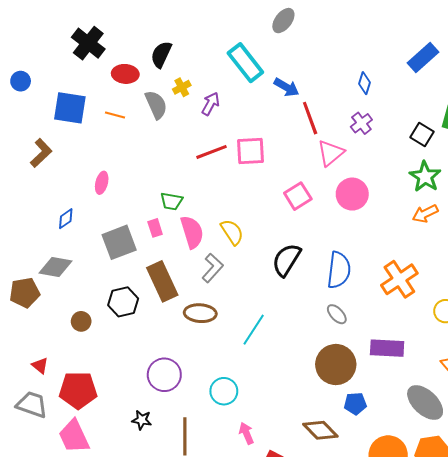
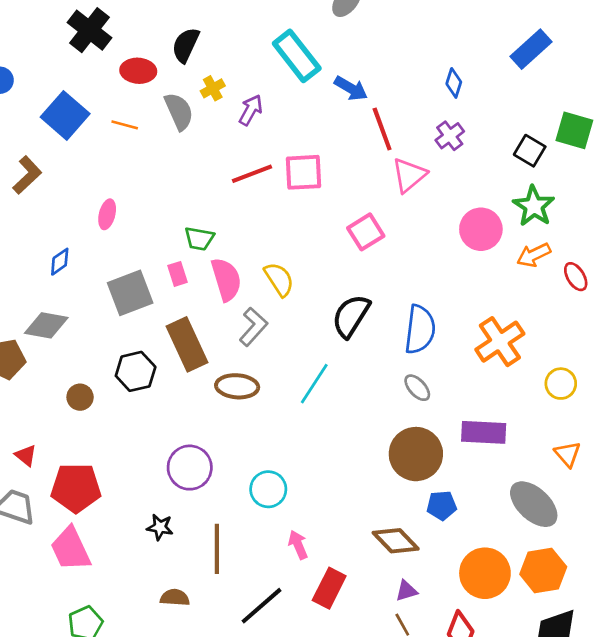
blue square: (70, 108) -> (65, 115), turned 32
pink circle: (352, 194) -> (481, 229), moved
cyan line: (254, 330) -> (314, 384), moved

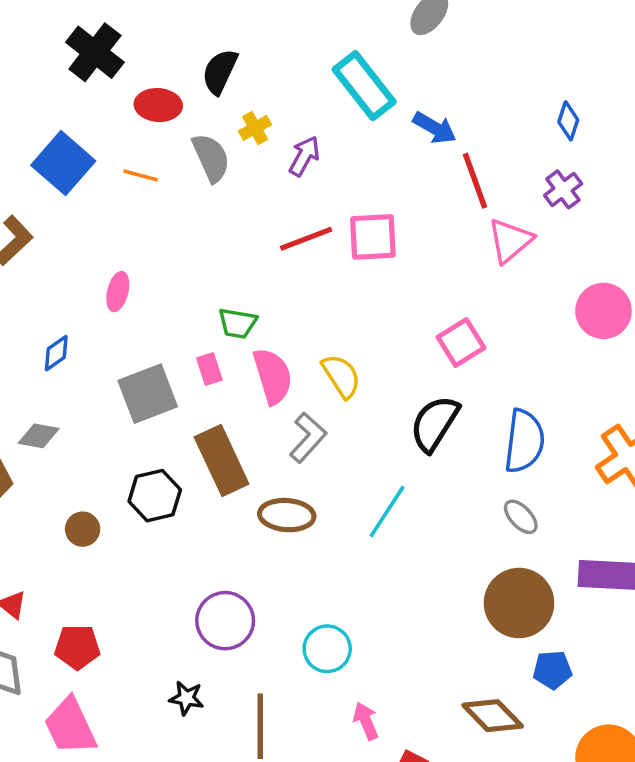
pink square: (366, 232) -> (461, 343), moved
gray diamond: (46, 325) -> (39, 436), size x0.7
red pentagon: (76, 488) -> (77, 647), size x0.7

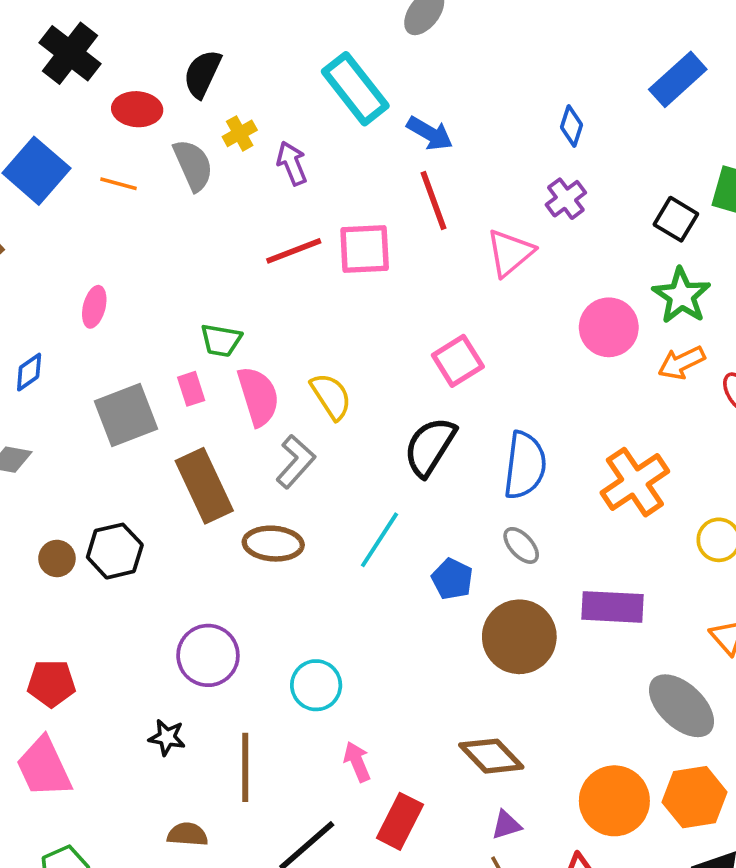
purple arrow: (304, 156) -> (292, 163), turned -51
red line: (475, 181) -> (434, 201), moved
black hexagon: (155, 496) -> (115, 551), moved
blue pentagon: (552, 670) -> (452, 579), moved, turned 30

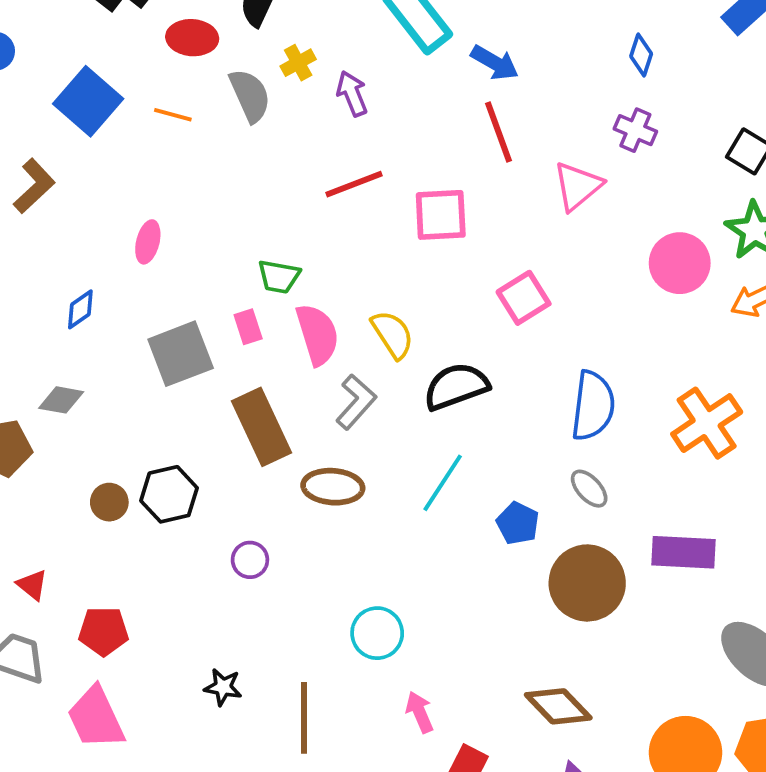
purple cross: (566, 199) -> (635, 130), turned -30
pink square: (365, 249) -> (441, 215), moved
black semicircle: (430, 447) -> (456, 386), moved, turned 38
purple circle: (208, 655) -> (250, 560), moved, size x0.6

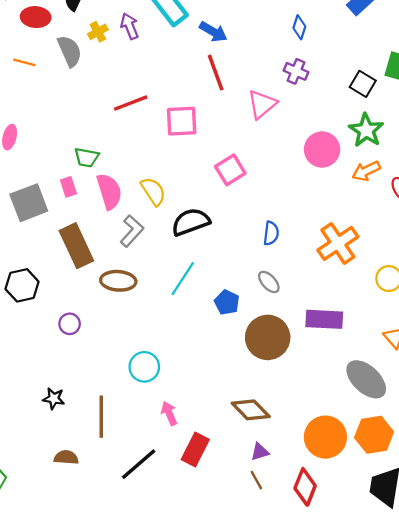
purple arrow: (352, 94) -> (130, 26), moved
blue semicircle: (593, 406) -> (271, 233), size x0.6

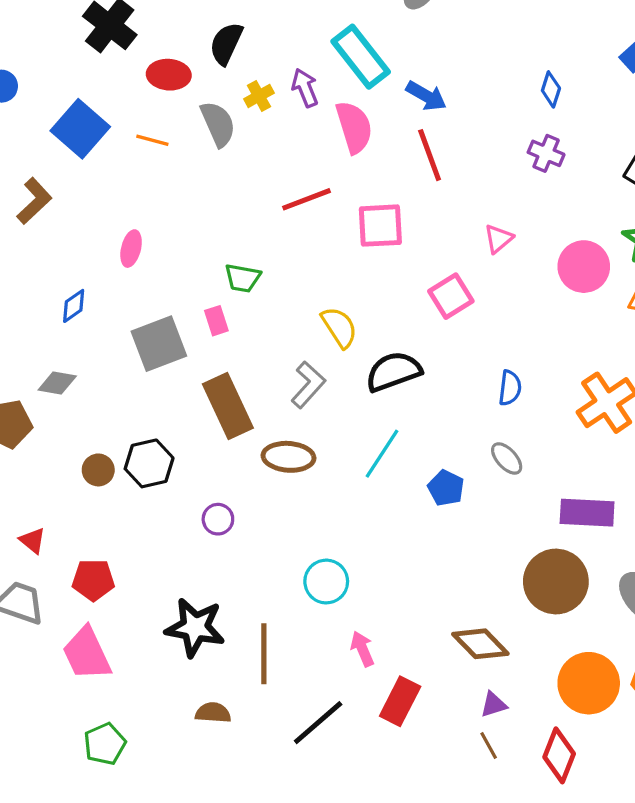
pink triangle: (262, 104) -> (498, 239), moved, size x0.7
pink semicircle: (109, 191) -> (354, 127), moved
brown circle: (268, 337) -> (556, 582), moved
black star: (54, 399) -> (195, 627), size x1.8

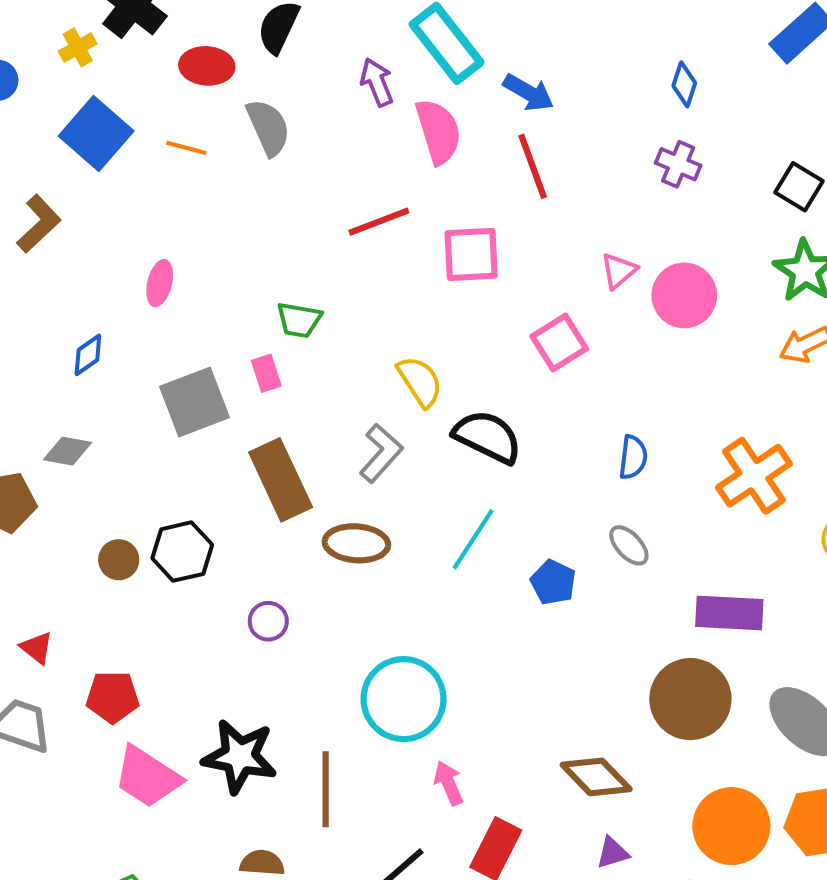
yellow cross: (259, 96) -> (78, 47), moved
pink circle: (584, 267) -> (684, 295), moved
black semicircle: (393, 372) -> (488, 437), turned 46
cyan circle: (326, 582) -> (404, 699), size x1.5
pink trapezoid: (87, 654) -> (147, 777), moved, turned -32

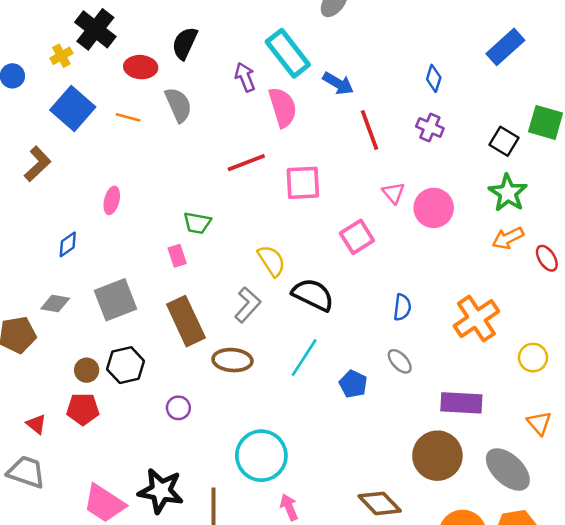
red line: (533, 166) -> (370, 130), moved
pink triangle: (619, 271) -> (393, 193), turned -30
gray square: (195, 402) -> (116, 300), moved
red pentagon: (113, 697) -> (83, 409), moved

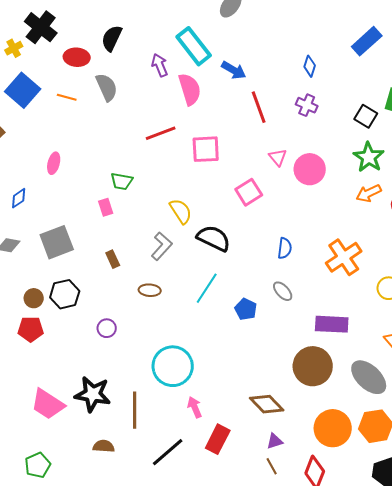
brown rectangle: (186, 321) -> (113, 259), size x0.5
brown ellipse: (232, 360) -> (150, 290), size x0.7

